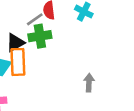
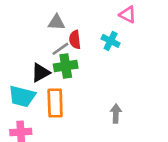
orange rectangle: (18, 62) -> (55, 103), moved

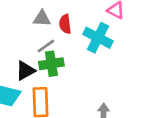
red semicircle: (75, 40) -> (65, 24), moved
cyan cross: (111, 41) -> (98, 38), size x1.5

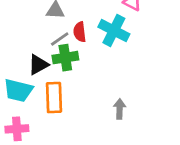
red semicircle: (65, 24) -> (80, 32), moved

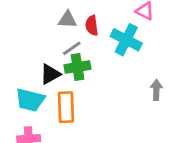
red semicircle: (80, 32) -> (92, 25), moved
gray arrow: (120, 109) -> (156, 90), moved

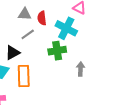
green cross: (77, 67) -> (57, 51), moved
gray arrow: (156, 90) -> (80, 69), moved

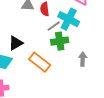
gray line: (28, 34) -> (54, 26), moved
orange rectangle: (24, 76) -> (40, 62), moved, turned -50

